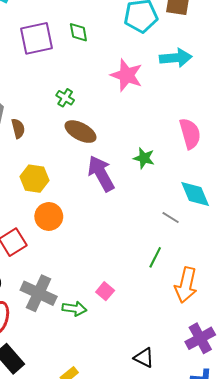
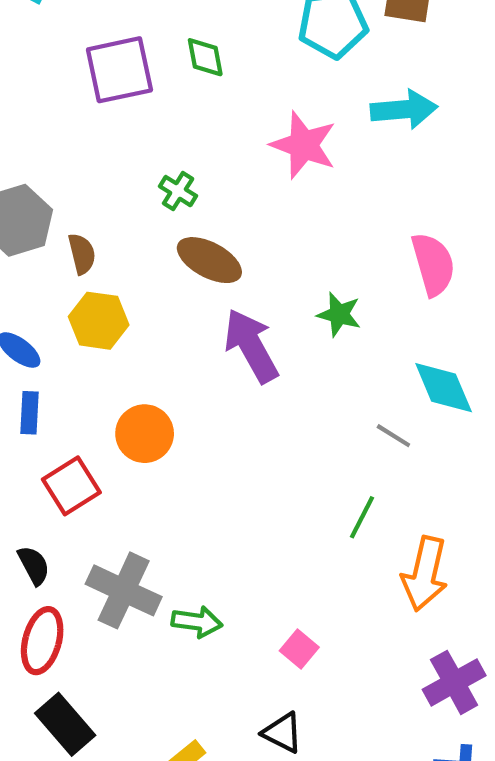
yellow hexagon: (34, 179) -> (99, 321), moved
pink square: (105, 291) -> (299, 649), moved
black triangle: (144, 358) -> (283, 733), moved

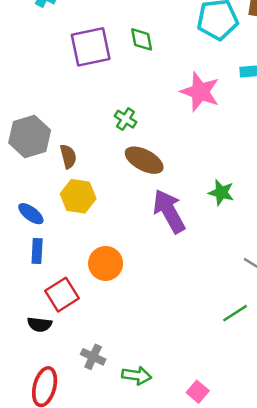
green line: (362, 517) -> (235, 313), turned 30
black semicircle: (34, 565) -> (40, 324), moved, turned 125
gray cross: (124, 590) -> (93, 357), size x0.6

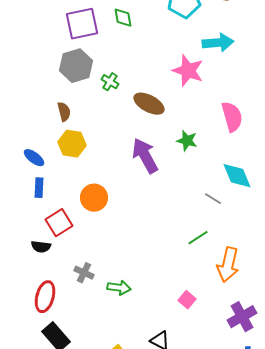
pink star: (200, 92) -> (188, 71), moved
gray hexagon: (30, 136) -> (76, 66), moved
brown ellipse: (144, 160) -> (149, 104), moved
pink square: (198, 392) -> (187, 300), moved

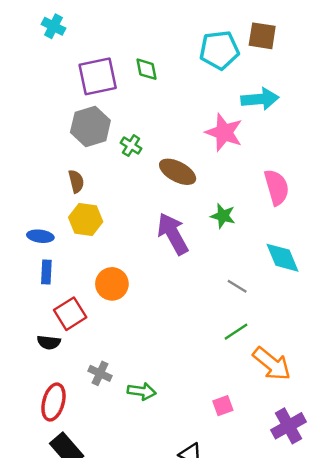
blue ellipse: (34, 158) -> (40, 236), turned -30
gray line: (213, 199) -> (237, 286), moved
orange arrow: (228, 265) -> (272, 364), turned -64
pink square: (187, 300) -> (223, 406), turned 30

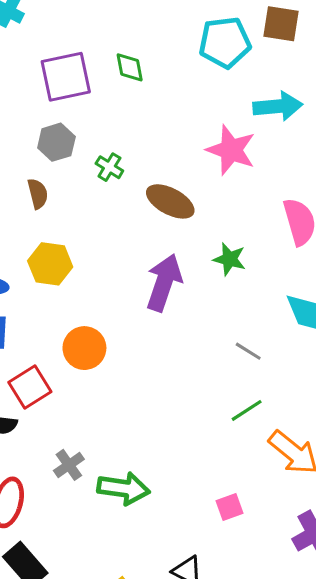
gray hexagon: (90, 126) -> (56, 142), size x0.7
brown semicircle: (76, 181) -> (38, 194), moved
purple arrow: (173, 234) -> (164, 283), turned 48
gray cross: (100, 373) -> (69, 465), turned 30
green arrow: (142, 391) -> (123, 488), size x1.4

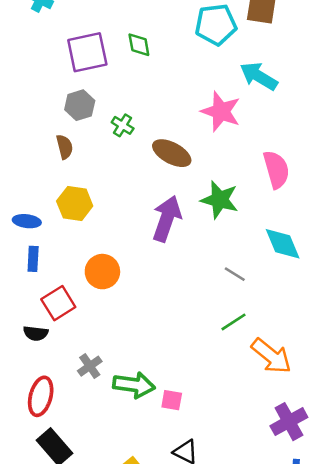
cyan arrow: (278, 106) -> (259, 76), turned -144
green star: (229, 259) -> (220, 200), size x1.4
pink square: (229, 507) -> (172, 400), moved, turned 30

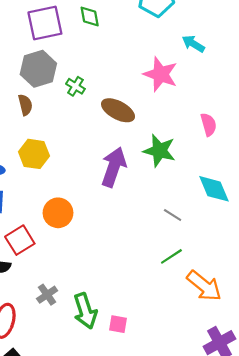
cyan arrow: (259, 76) -> (193, 44), size x0.7
gray hexagon: (80, 105) -> (38, 69), size x1.4
pink semicircle: (276, 169) -> (209, 124), size x0.7
green arrow: (134, 385) -> (85, 311), turned 64

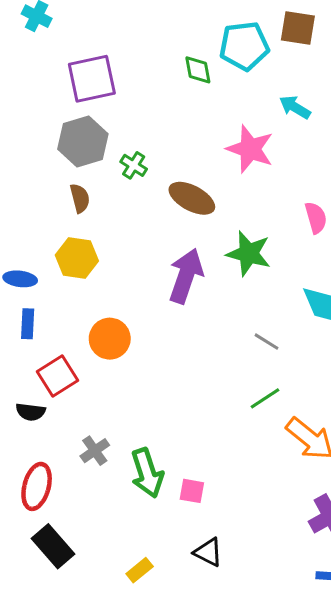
green diamond: (90, 16) -> (198, 70), moved
brown semicircle: (25, 105) -> (80, 198), moved

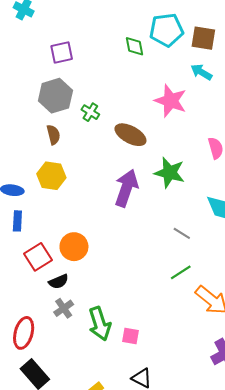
brown square: (298, 28) -> (203, 38), moved
purple square: (92, 79) -> (62, 53), size x0.7
orange circle: (110, 339) -> (74, 247), moved
black semicircle: (31, 412) -> (59, 282), moved, turned -30

